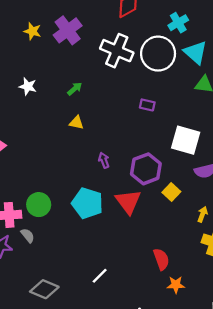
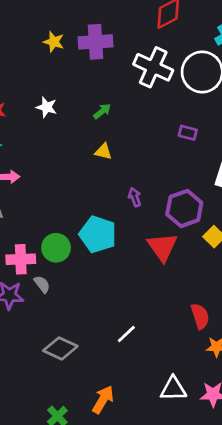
purple cross: (68, 30) -> (95, 42), turned 32
cyan pentagon: (87, 203) -> (98, 234), moved

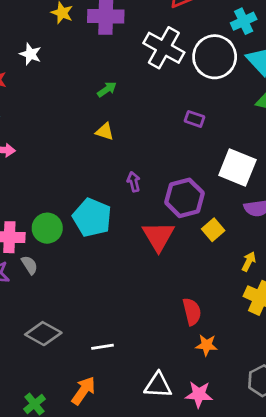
white star: (47, 107) -> (30, 54), moved
white line: (126, 334) -> (103, 347), moved, turned 30

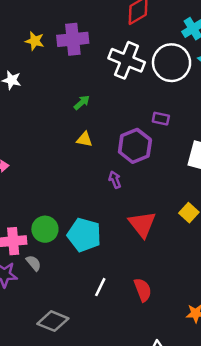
purple hexagon: (185, 198) -> (135, 146), moved
cyan pentagon: (92, 218) -> (84, 235), moved
red semicircle: (192, 312) -> (143, 290), moved
white line: (103, 347) -> (100, 287), moved, turned -48

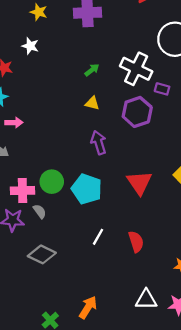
yellow star: (35, 41) -> (39, 12), moved
white cross: (127, 60) -> (136, 69), moved
purple arrow: (115, 180) -> (99, 143), moved, size x1.5
gray diamond: (53, 321) -> (42, 254), moved

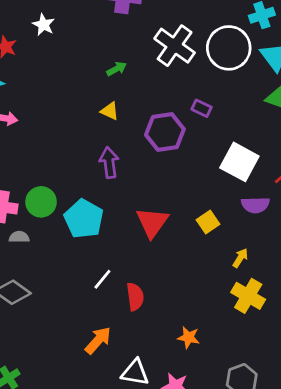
white cross: (136, 69) -> (175, 46), moved
gray semicircle: (40, 211) -> (19, 237), turned -64
white line: (98, 237) -> (102, 279), moved
orange arrow: (88, 307) -> (98, 340), moved

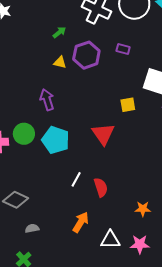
purple hexagon: (165, 132) -> (86, 55), moved
purple arrow: (109, 163) -> (47, 100), moved
yellow square: (208, 222) -> (128, 105), moved, turned 35
gray semicircle: (19, 237) -> (32, 228), moved

